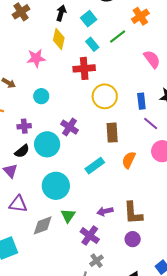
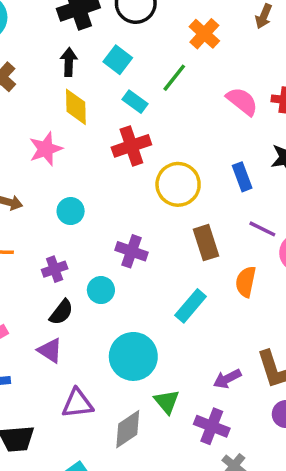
purple line: (151, 123) -> (262, 229), moved
cyan circle: (47, 144) -> (101, 290), size x0.6

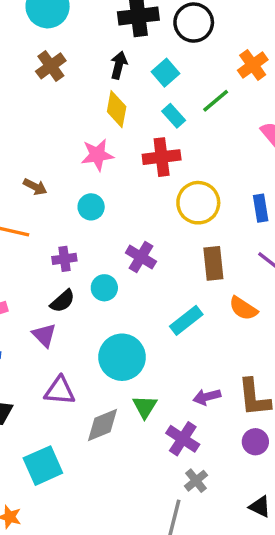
pink star: (46, 149) -> (97, 155), moved
orange semicircle: (246, 282) -> (243, 308), turned -80

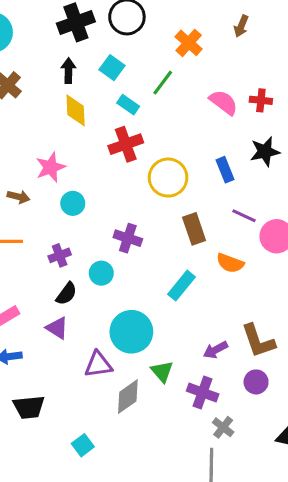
pink star: (97, 155) -> (50, 167), moved
purple triangle: (60, 391) -> (98, 365), moved
purple circle: (255, 442) -> (256, 382), moved
cyan square: (43, 466) -> (83, 445), size x0.6

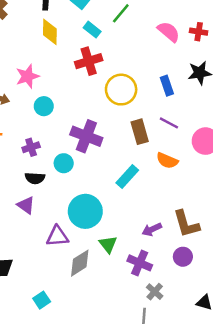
purple line: (244, 216) -> (169, 123), moved
purple cross: (128, 238) -> (86, 136), size x1.4
black semicircle: (66, 294) -> (35, 178), turned 54

